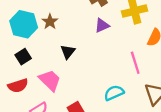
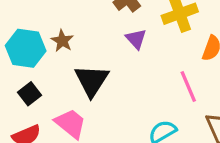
purple triangle: (102, 26) -> (136, 39), turned -42
black triangle: (68, 52) -> (92, 81), size x1.6

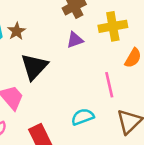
purple triangle: (136, 39) -> (75, 40), turned 42

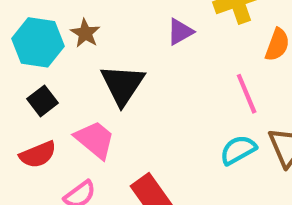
cyan semicircle: (83, 117) -> (238, 150), moved

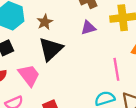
brown star: (85, 33) -> (45, 22), moved

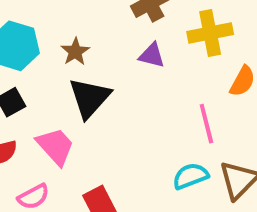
purple triangle: (88, 28) -> (152, 55), turned 35

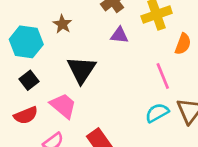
brown star: (75, 52) -> (62, 24), moved

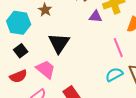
purple triangle: (119, 35) -> (96, 17), moved

